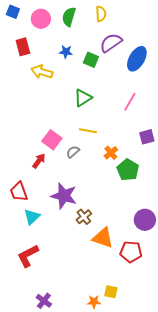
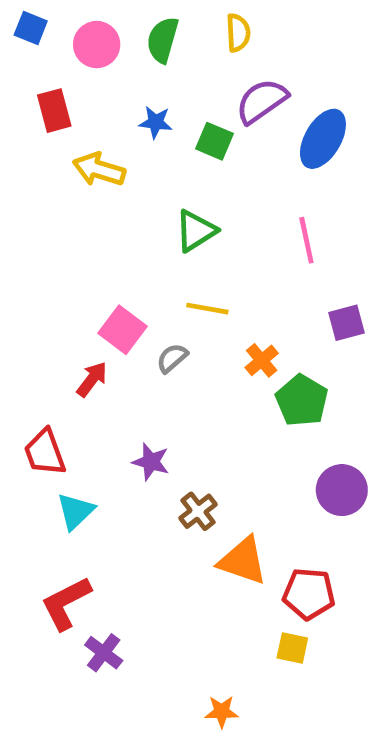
pink line: (130, 102) -> (306, 240), turned -42
purple star: (64, 196) -> (151, 462), size x0.6
purple circle: (145, 220) -> (342, 490), moved
yellow square: (111, 292) -> (292, 648), moved
purple cross: (44, 301) -> (104, 653), moved

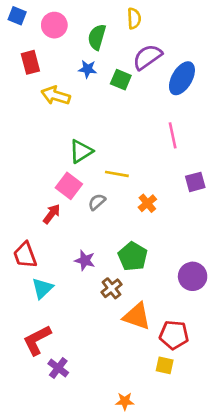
green semicircle: (163, 40) -> (97, 37), moved
green triangle: (196, 231) -> (81, 151), moved
green pentagon: (302, 400) -> (133, 256), moved

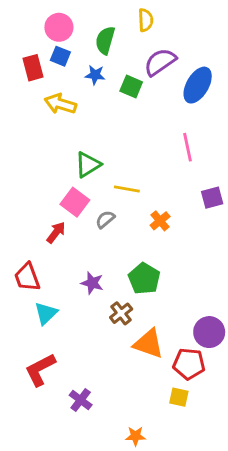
blue square: (17, 16) -> (60, 56), moved
purple circle: (193, 276) -> (209, 332), moved
purple cross: (58, 368) -> (81, 400), moved

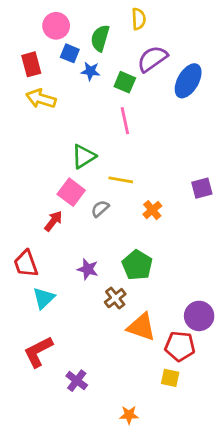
blue square: (60, 56) -> (70, 53), moved
yellow arrow: (60, 104) -> (41, 99), moved
pink line: (187, 147) -> (125, 121), moved

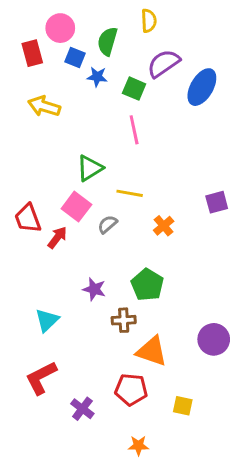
red rectangle: (31, 64) -> (32, 53), moved
red trapezoid: (26, 264) -> (28, 218), moved
brown cross: (115, 298) -> (124, 320), turned 35
red pentagon: (180, 346) -> (131, 390), moved

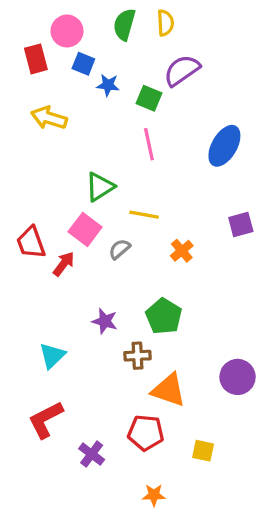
green semicircle: (107, 41) -> (124, 24), moved
blue ellipse: (202, 87) -> (224, 146), moved

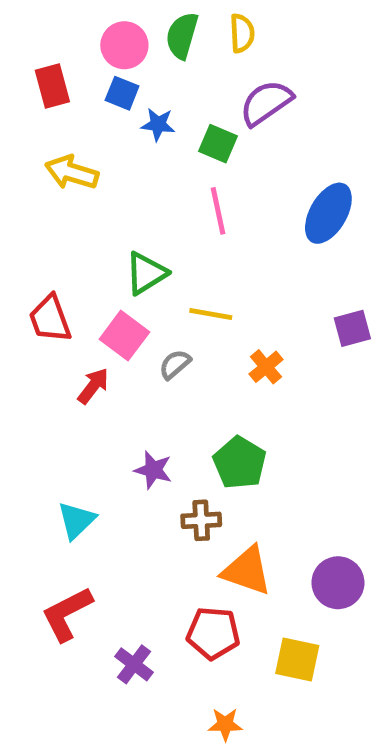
pink circle: (67, 31) -> (124, 45), moved
red trapezoid: (31, 243) -> (50, 319), moved
purple circle: (238, 377) -> (338, 583), moved
yellow square: (203, 451) -> (297, 660), size x1.4

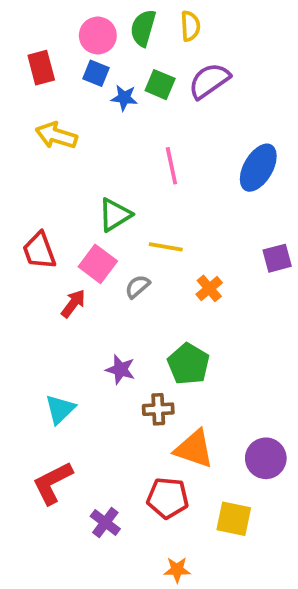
green square: (218, 144) -> (160, 85), moved

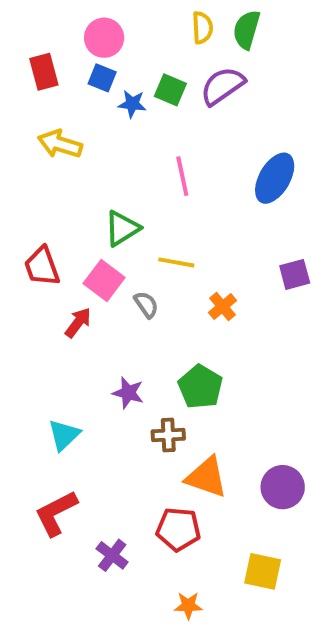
green semicircle: (143, 28) -> (247, 30), moved
gray semicircle: (137, 287) -> (146, 305), turned 96
yellow square: (234, 519) -> (263, 571), moved

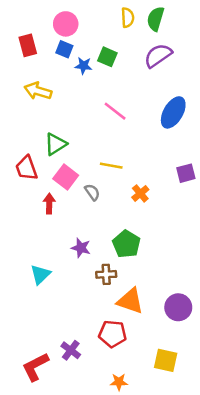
purple semicircle: (222, 86) -> (158, 56), moved
pink line: (182, 176) -> (115, 111), turned -40
green triangle: (122, 228) -> (56, 144), moved
red arrow: (78, 323) -> (49, 204), turned -36
red L-shape: (56, 513) -> (35, 367), moved

